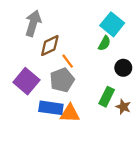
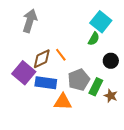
brown diamond: (50, 46) -> (42, 59), moved
gray pentagon: (62, 80) -> (79, 80), moved
blue rectangle: (51, 108) -> (46, 83), moved

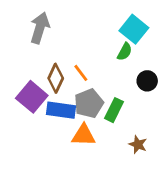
brown diamond: (42, 59) -> (56, 78), turned -40
gray pentagon: (79, 80) -> (89, 103), moved
green rectangle: (96, 87) -> (114, 110), moved
brown star: (111, 96) -> (138, 144), moved

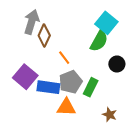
green semicircle: (125, 52) -> (99, 41), size x1.5
brown diamond: (56, 78) -> (44, 36), moved

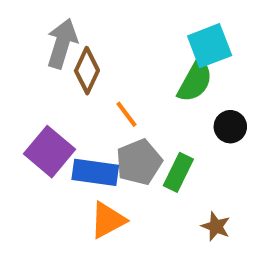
cyan square: (106, 23) -> (210, 46), turned 30
orange triangle: (66, 107) -> (108, 220), moved, turned -30

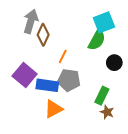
orange line: (126, 114) -> (63, 56), turned 64
gray pentagon: (139, 162) -> (69, 80), turned 30
green rectangle: (178, 172) -> (102, 96), moved

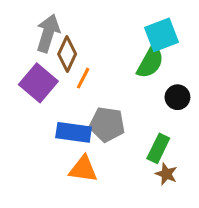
orange line: (63, 56) -> (83, 78), moved
purple square: (25, 75) -> (38, 83), moved
orange triangle: (53, 109) -> (83, 169), turned 36

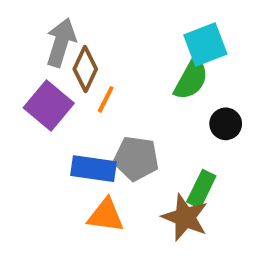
brown star: (166, 174) -> (185, 217), moved, size x1.6

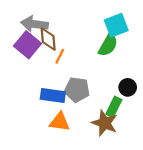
gray arrow: (61, 43) -> (34, 24), turned -100
brown diamond: (85, 69) -> (48, 39), turned -30
purple square: (49, 106) -> (27, 45), moved
black circle: (226, 124) -> (128, 87), moved

